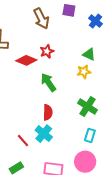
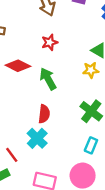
red diamond: (26, 60) -> (18, 66), moved
red line: (23, 141) -> (12, 155), moved

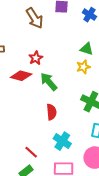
red star: (50, 42) -> (36, 58), moved
cyan cross: (37, 138) -> (62, 141), moved

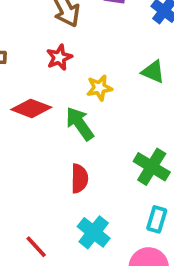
red star: (36, 58) -> (59, 57), moved
yellow star: (83, 67) -> (99, 88), moved

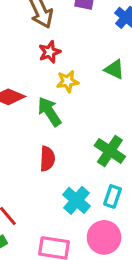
red star: (59, 57) -> (50, 52), moved
cyan cross: (94, 232) -> (77, 200), moved

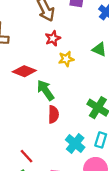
green arrow: (49, 112) -> (45, 90), moved

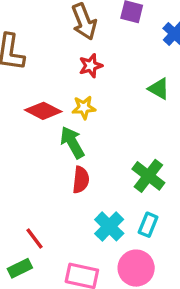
yellow star: (66, 59) -> (84, 107), moved

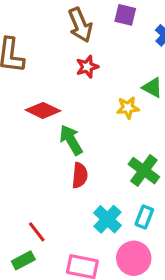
yellow star: (84, 107) -> (128, 108), moved

